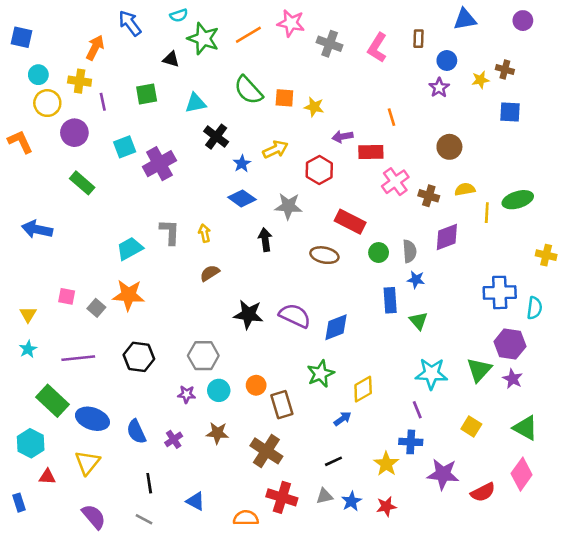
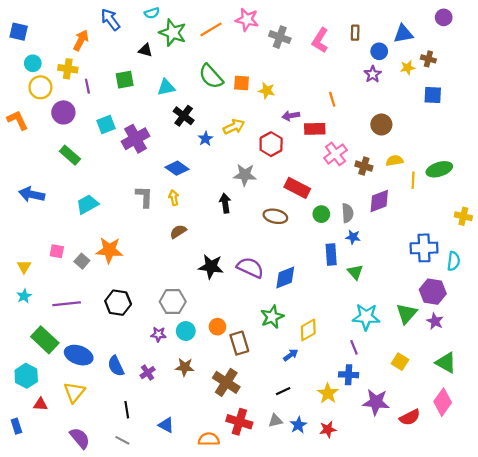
blue triangle: (465, 19) -> (403, 34), moved
blue diamond: (242, 198) -> (177, 168), moved
cyan trapezoid: (130, 249) -> (87, 204), moved

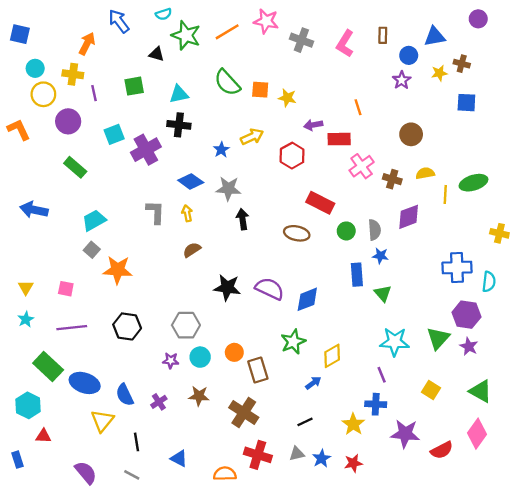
black cross: (184, 116) -> (179, 125), moved, turned -30
gray star: (245, 175) -> (228, 189), moved
pink square: (57, 251) -> (66, 289), moved
gray square: (82, 261) -> (92, 250), moved
yellow triangle: (74, 392) -> (102, 421), moved

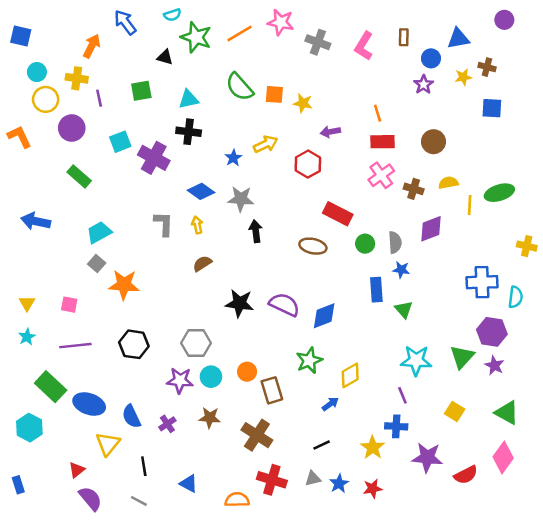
red rectangle: (339, 139) -> (383, 142), moved
purple cross: (146, 150) -> (154, 158), turned -32
purple star: (171, 361) -> (180, 380), size x1.5
red triangle: (43, 436) -> (77, 470), moved, turned -42

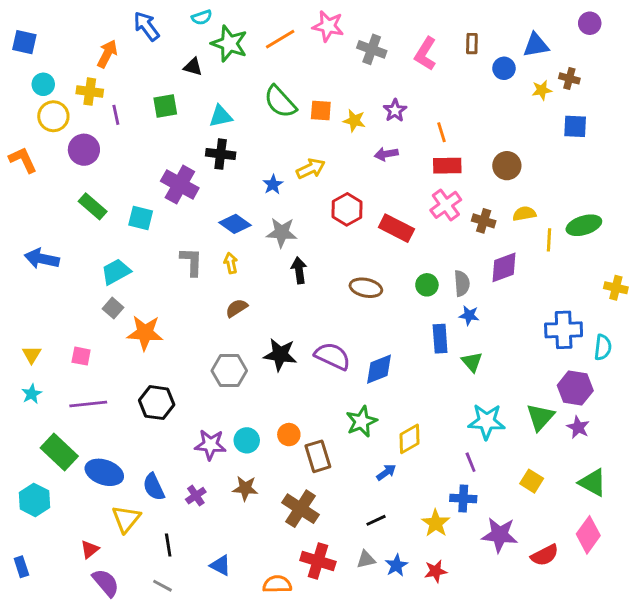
purple star: (424, 84) -> (395, 110), moved
cyan square: (120, 142) -> (141, 218), moved, turned 35
red hexagon: (308, 164) -> (347, 209), moved
red rectangle: (338, 214) -> (396, 228), moved
gray hexagon: (196, 343) -> (229, 371), moved

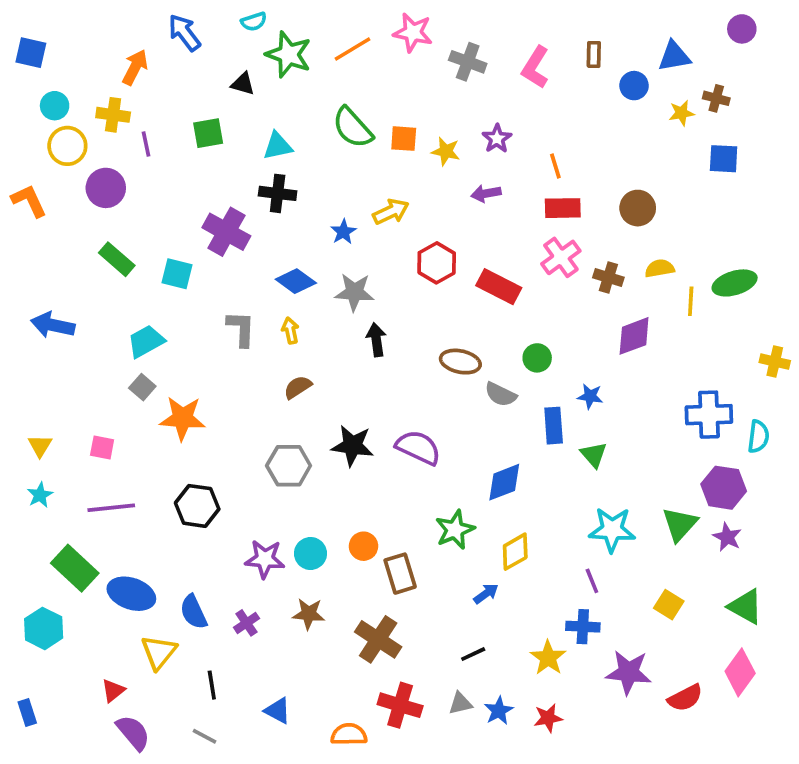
gray semicircle: (462, 283) -> (501, 394), moved, turned 120
blue diamond: (379, 369) -> (504, 482), moved

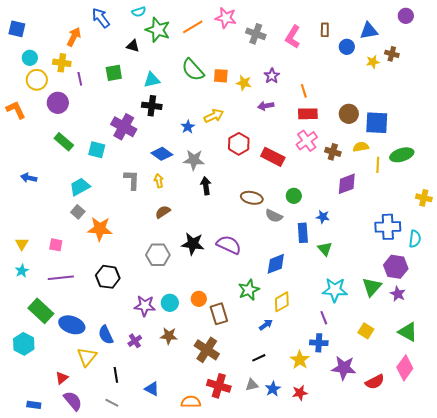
blue square: (724, 159) -> (377, 123), moved, size x1.4
blue arrow: (53, 325) -> (29, 178), size x0.7
blue rectangle: (27, 713) -> (34, 405), moved, turned -64

